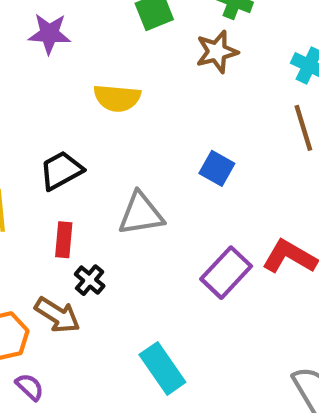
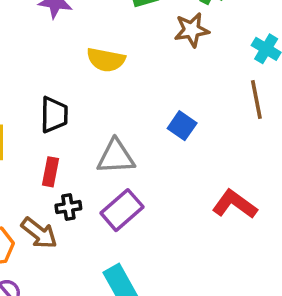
black trapezoid: (61, 170) -> (54, 115), turned 114
purple rectangle: (226, 273) -> (122, 210), moved
black cross: (90, 280) -> (68, 207), turned 35

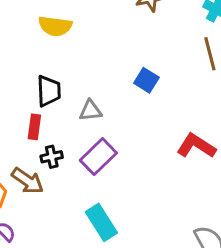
yellow semicircle: (106, 60) -> (55, 26), moved
black trapezoid: (54, 115) -> (49, 91), moved
gray triangle: (116, 157) -> (90, 111), size x0.7

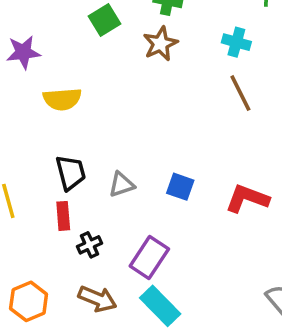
blue square: (146, 80) -> (180, 187), moved
purple rectangle: (98, 157) -> (149, 258), moved
brown arrow: (27, 181) -> (97, 299), moved

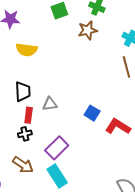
blue square: (180, 187) -> (92, 113), moved
red rectangle: (63, 216) -> (29, 115), moved

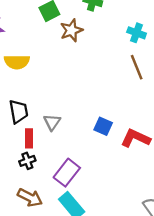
brown star: (88, 30) -> (71, 30), moved
gray triangle: (50, 104) -> (52, 122), turned -42

